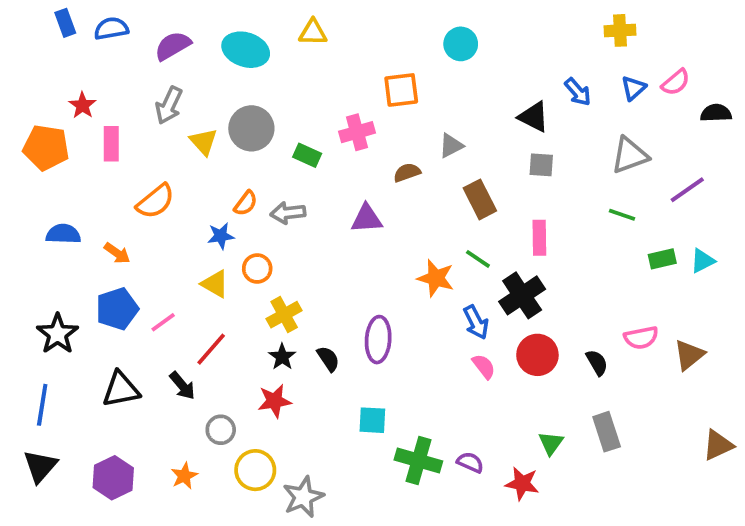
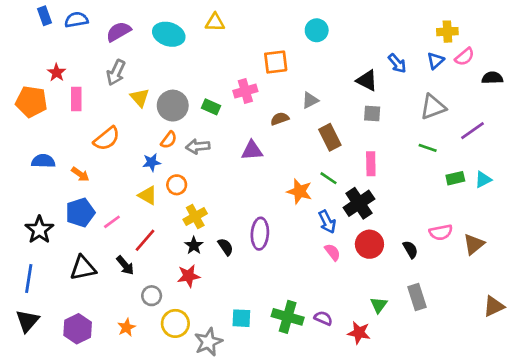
yellow cross: (620, 30) -> (447, 32), moved
gray circle: (251, 128) -> (173, 106), moved
cyan square: (372, 420) -> (241, 318), moved

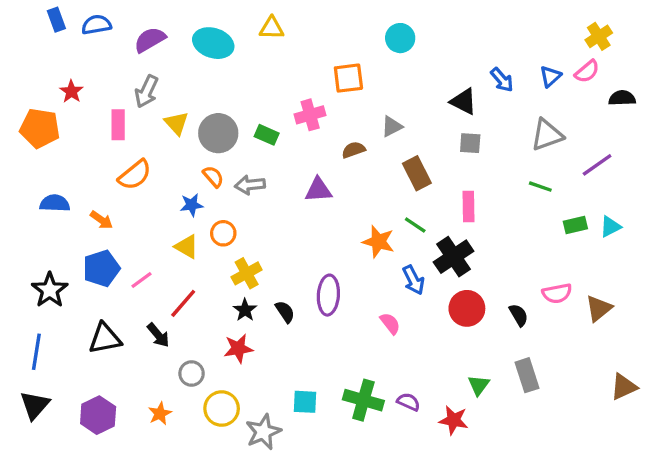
yellow cross: (447, 32) -> (599, 36), moved, turned -30
pink rectangle: (76, 99) -> (118, 125), moved
orange semicircle: (169, 140) -> (213, 177), turned -78
pink semicircle: (333, 252) -> (390, 323), moved

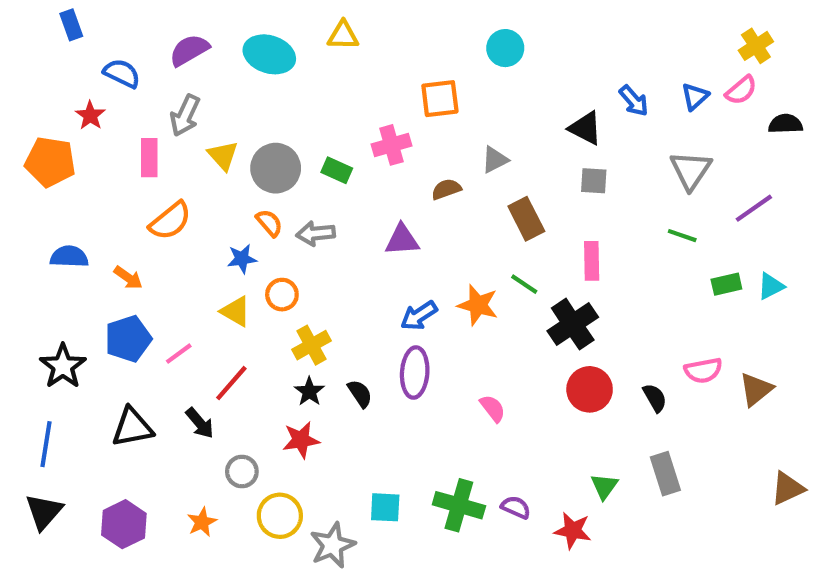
blue semicircle: (96, 25) -> (122, 73), moved, turned 36
gray triangle: (547, 135) -> (691, 170), turned -36
blue arrow: (413, 280) -> (419, 316), moved, turned 84

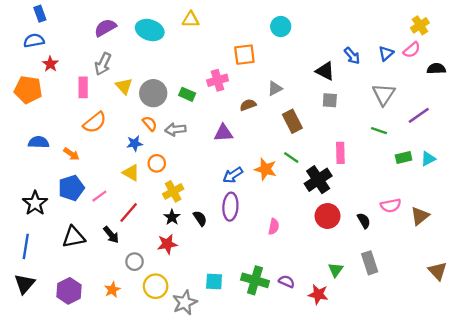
blue semicircle: (122, 73) -> (34, 41), moved, turned -36
pink rectangle: (592, 261) -> (340, 153), moved
pink semicircle: (493, 408) -> (274, 227), turned 49
brown triangle: (788, 488) -> (437, 271), turned -48

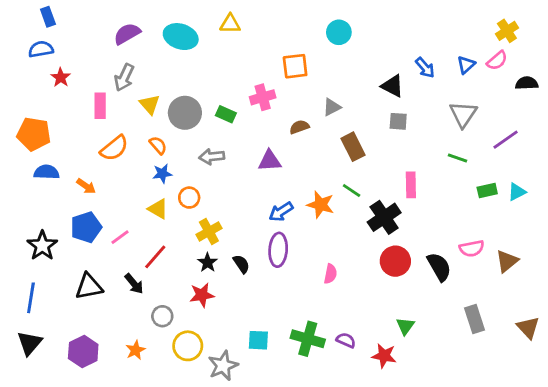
orange pentagon: (28, 90) -> (34, 134), moved
orange semicircle: (150, 124) -> (158, 145), moved
black semicircle: (364, 221) -> (439, 267), size x1.5
gray rectangle: (370, 263) -> (474, 319), moved

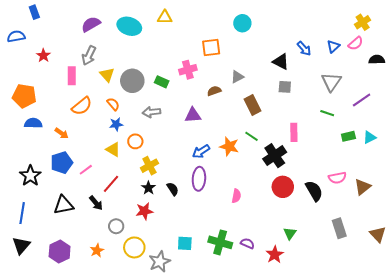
blue semicircle: (41, 49) -> (16, 36), moved
red star: (384, 356) -> (275, 255), turned 30

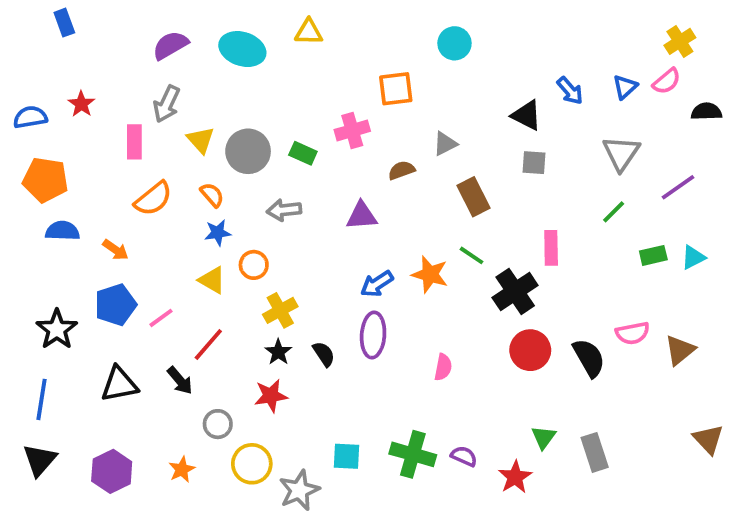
blue semicircle: (16, 36) -> (30, 117), moved
green line: (327, 113) -> (614, 212), turned -64
gray rectangle: (339, 228) -> (595, 452), moved

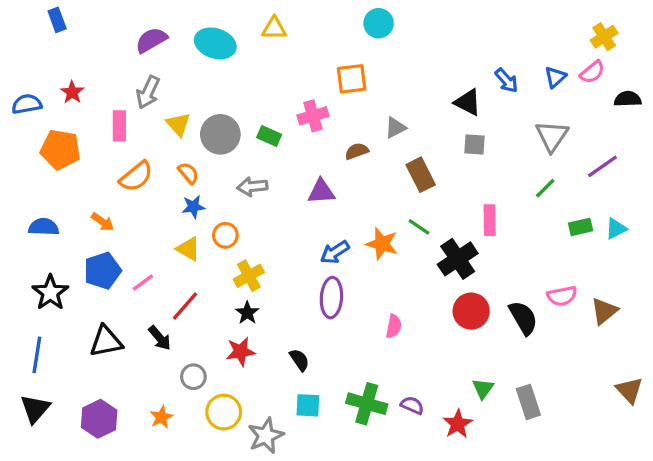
cyan circle: (454, 43) -> (379, 23), moved
orange pentagon: (45, 180) -> (60, 149), moved
blue semicircle: (62, 231) -> (44, 227), moved
black semicircle: (324, 354) -> (299, 360), moved

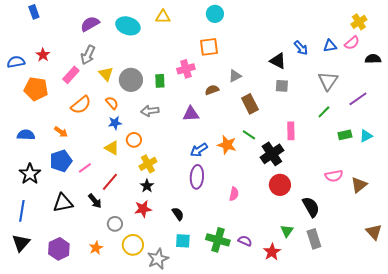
cyan circle: (379, 23) -> (215, 14), moved
blue triangle: (555, 77) -> (330, 46), turned 32
pink rectangle: (119, 126) -> (71, 75), turned 42
green rectangle: (269, 136) -> (160, 81), turned 64
black semicircle: (523, 318) -> (311, 207), moved

